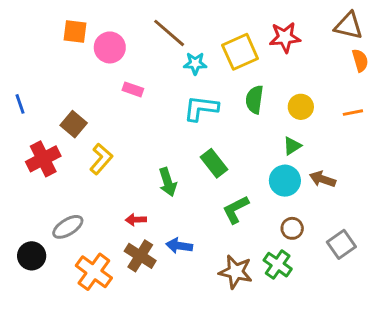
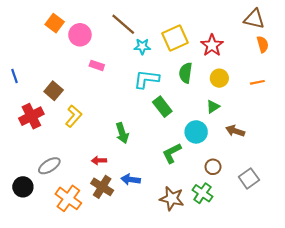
orange square: (75, 32) -> (55, 23), turned 30
red star: (285, 37) -> (212, 45), moved, turned -30
green rectangle: (214, 163) -> (162, 107), moved
cyan circle: (285, 181) -> (196, 132), moved

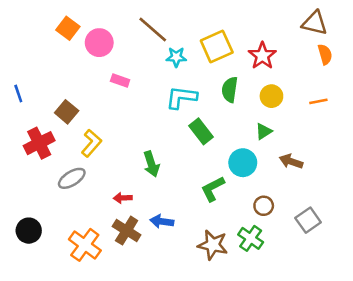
gray ellipse: (49, 166) -> (72, 178), moved

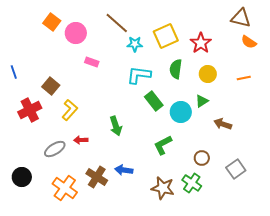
orange semicircle: (325, 54) -> (249, 42), turned 140
cyan circle: (243, 163) -> (181, 112), moved
gray ellipse: (72, 178) -> (55, 149), moved
red arrow: (123, 198) -> (81, 140), moved

